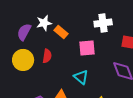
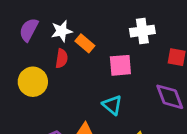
purple semicircle: (24, 32) -> (29, 30), moved
red semicircle: (47, 56) -> (62, 58), moved

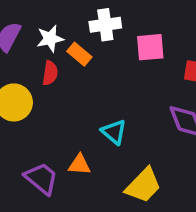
white cross: (142, 31) -> (105, 25), moved
pink square: (120, 65) -> (150, 47), moved

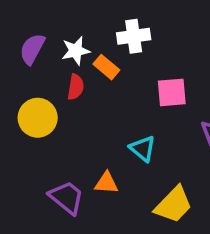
pink square: (150, 47) -> (172, 92), moved

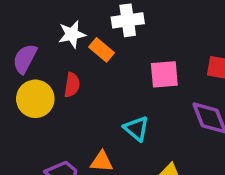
purple semicircle: (32, 49) -> (25, 59), moved
red semicircle: (76, 87) -> (72, 85), moved

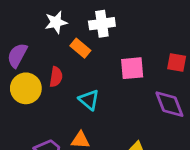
white star: (72, 34) -> (56, 22), moved
cyan triangle: (136, 128) -> (89, 100), moved

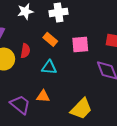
orange rectangle: (80, 48) -> (50, 39), moved
cyan triangle: (89, 100) -> (49, 67), turned -35

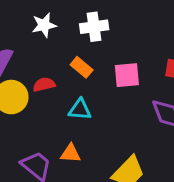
red semicircle: (25, 51) -> (44, 85), turned -112

